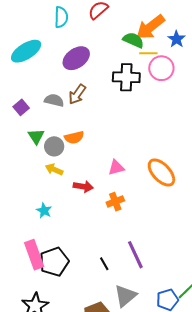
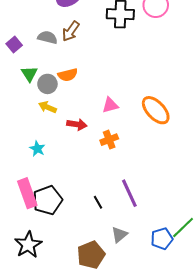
gray triangle: (125, 296) -> (119, 235), size x0.7

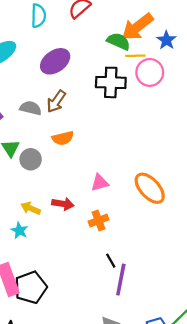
orange semicircle: (68, 75) -> (63, 138), moved
yellow arrow: (47, 107) -> (31, 208), moved
purple line: (129, 193) -> (121, 280), turned 36
black line: (98, 202) -> (111, 261), moved

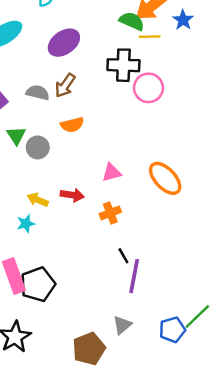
pink circle: (150, 72) -> (148, 88), moved
cyan star: (19, 231) -> (26, 224), turned 30

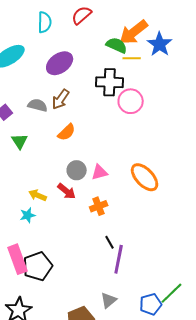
blue star: (183, 20) -> (160, 44), size x1.4
orange semicircle: (72, 125) -> (67, 132), turned -30
gray circle: (38, 147) -> (77, 170), moved
red arrow: (72, 195) -> (67, 191), turned 30

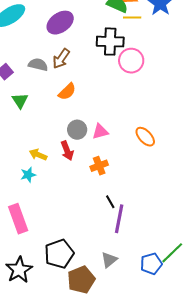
orange ellipse: (145, 177) -> (145, 137), size x0.7
red arrow: (67, 191) -> (67, 151), turned 30
black pentagon: (38, 266) -> (59, 254), moved

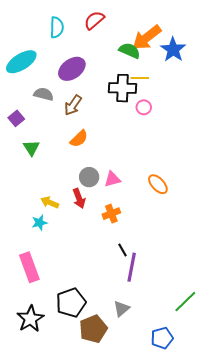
yellow line: (132, 18) -> (140, 78), moved
pink circle: (131, 61) -> (144, 107), size x0.6
gray semicircle: (38, 65) -> (44, 94), moved
blue pentagon: (151, 264) -> (162, 338), moved

